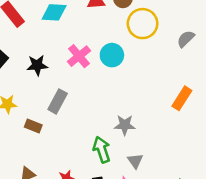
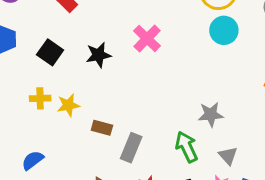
cyan circle: (112, 55) -> (224, 30), moved
gray rectangle: (58, 101) -> (131, 148), moved

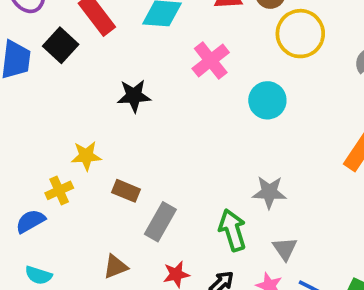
cyan circle: (224, 30) -> (267, 100), moved
pink cross: (147, 38) -> (211, 60), moved
black square: (50, 52) -> (61, 45), moved
yellow cross: (40, 98) -> (59, 190), moved, turned -30

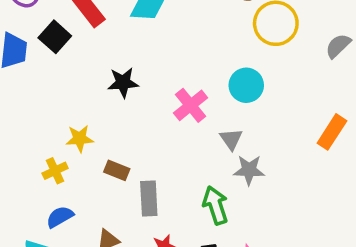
pink cross: (211, 60) -> (191, 105), moved
blue semicircle: (30, 221) -> (60, 217), moved
gray rectangle: (160, 222) -> (149, 198), turned -32
gray triangle: (285, 249) -> (231, 139), moved

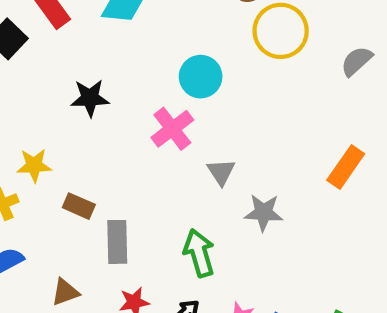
cyan circle: (246, 85) -> (201, 77), moved
gray star: (249, 170) -> (263, 213), moved

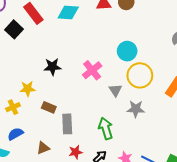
yellow circle: (281, 31) -> (140, 75), moved
cyan circle: (201, 77) -> (127, 51), moved
black star: (90, 98) -> (52, 67), moved

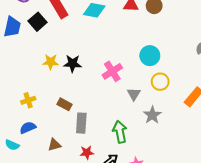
yellow circle: (140, 75) -> (160, 82), size x0.7
yellow star: (28, 89) -> (51, 62), moved
gray star: (136, 109) -> (152, 115), turned 30

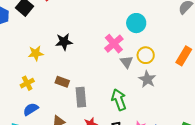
yellow star: (51, 62) -> (36, 53), moved
pink cross: (112, 71) -> (114, 44), moved
yellow circle: (160, 82) -> (146, 55), moved

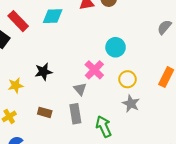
gray triangle: (127, 62) -> (80, 89), moved
gray rectangle: (81, 97) -> (75, 114), moved

